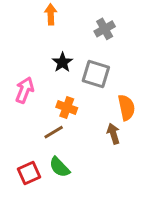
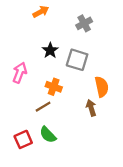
orange arrow: (51, 14) -> (41, 12), turned 63

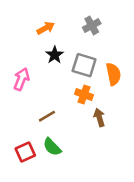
orange arrow: (41, 12) -> (46, 28), moved
orange cross: (54, 87) -> (84, 95), moved
orange semicircle: (102, 87) -> (113, 74), moved

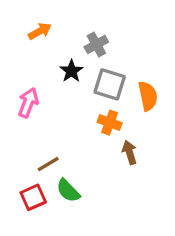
gray cross: (92, 25) -> (96, 44), moved
orange arrow: (46, 28) -> (40, 31), moved
brown line: (47, 116) -> (48, 164), moved

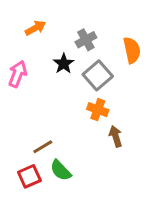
gray square: (110, 84) -> (98, 75), turned 32
orange semicircle: (148, 96) -> (132, 50), moved
pink arrow: (28, 103) -> (18, 74), moved

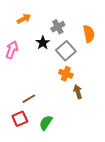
green semicircle: (61, 170) -> (46, 123), moved, turned 77

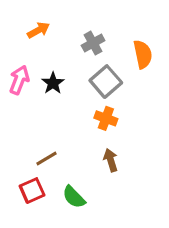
black star: (43, 43) -> (53, 83), moved
brown arrow: (78, 92) -> (111, 160), moved
green semicircle: (46, 123) -> (74, 197), turned -77

